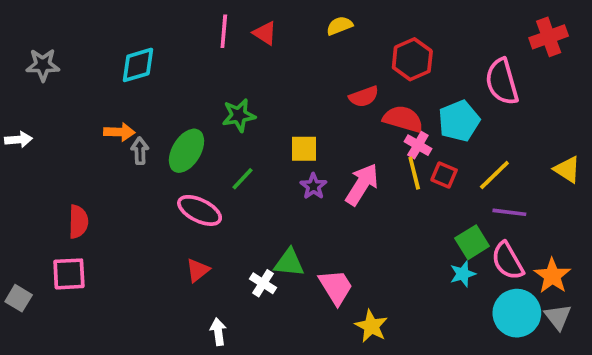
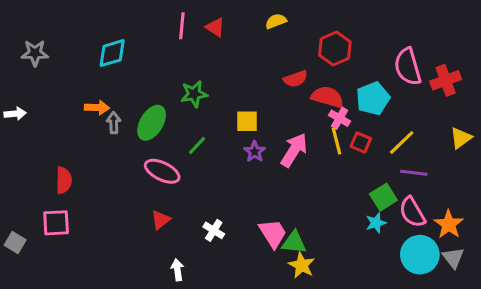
red cross: (549, 37) -> (446, 80), moved
yellow triangle: (567, 169) -> (461, 138), turned 50
green triangle: (289, 263) -> (294, 243), moved

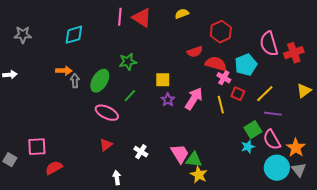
red triangle: (215, 27) -> (142, 18), size x1.5
yellow line: (336, 141) -> (221, 105), moved
red semicircle: (64, 180) -> (54, 168), moved, turned -120

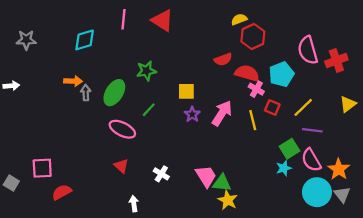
yellow semicircle: (182, 14) -> (239, 19), moved
pink line: (120, 17) -> (124, 19), moved
red triangle: (106, 145) -> (121, 166), turned -40

